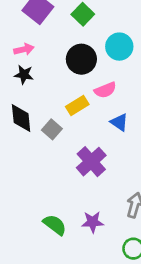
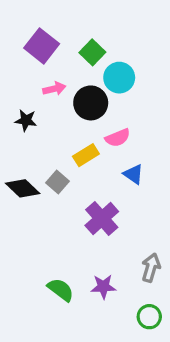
cyan circle: (119, 47) -> (119, 78), moved
pink arrow: (24, 49) -> (54, 89), moved
black diamond: (21, 118) -> (23, 188), moved, turned -40

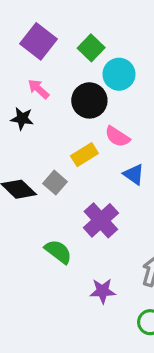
pink arrow: (54, 89) -> (39, 89), moved, turned -125
pink semicircle: (118, 138) -> (117, 137), turned 55
green semicircle: (61, 290) -> (58, 252), moved

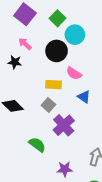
yellow rectangle: (84, 155) -> (53, 85), turned 35
gray square: (55, 183) -> (48, 105), moved

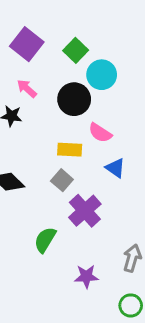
green semicircle: (37, 145) -> (45, 240), turned -96

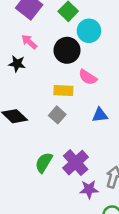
blue triangle: (115, 168) -> (100, 115), moved, turned -42
purple cross: (85, 211) -> (76, 163), moved
purple star: (86, 276) -> (89, 189), moved

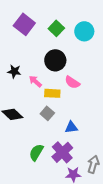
cyan circle: (89, 31) -> (84, 31), moved
pink arrow: (29, 42) -> (35, 81), moved
blue triangle: (100, 115) -> (71, 127), moved

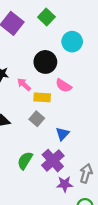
green square: (56, 28) -> (46, 17), moved
cyan circle: (84, 31) -> (72, 42), moved
blue triangle: (71, 127) -> (62, 134), turned -40

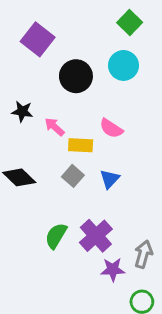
green square: (46, 17) -> (130, 23), moved
black circle: (45, 62) -> (76, 76), moved
blue triangle: (62, 134) -> (110, 179), moved

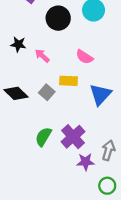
yellow rectangle: (81, 145) -> (68, 81), moved
gray square: (73, 176) -> (47, 92), moved
blue triangle: (110, 179) -> (100, 94), moved, size x1.5

